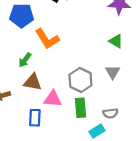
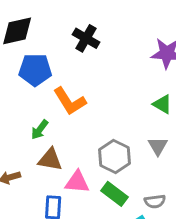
green rectangle: (80, 108) -> (114, 194), turned -48

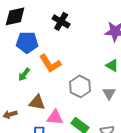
green arrow: (40, 130) -> (24, 74), moved
gray hexagon: (114, 157) -> (80, 86), moved

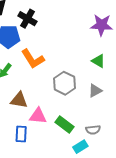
black cross: (61, 21) -> (27, 19), moved
gray triangle: (109, 93) -> (95, 91), turned 32

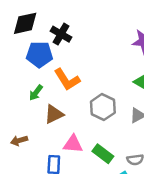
brown triangle: (19, 100) -> (54, 114), moved, turned -36

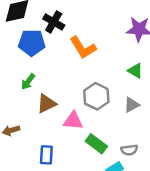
orange L-shape: (67, 80) -> (83, 48), moved
pink triangle: (73, 144) -> (73, 121), moved

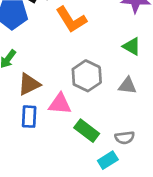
gray triangle: (132, 105) -> (127, 86), turned 35
blue rectangle: (46, 155) -> (29, 117), moved

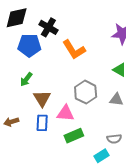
brown triangle: (29, 84) -> (42, 98), turned -36
green rectangle: (87, 131) -> (74, 136), moved, turned -60

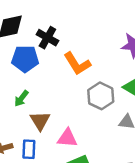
gray hexagon: (86, 92) -> (101, 96), moved
blue rectangle: (42, 123) -> (29, 149), moved

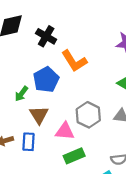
blue pentagon: (25, 59) -> (46, 80), moved, turned -30
gray hexagon: (101, 96) -> (88, 115), moved

